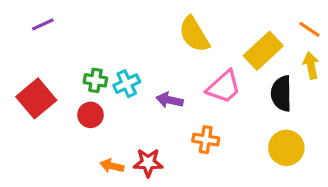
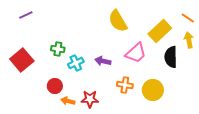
cyan cross: (127, 84) -> (76, 63), moved
red circle: (91, 115) -> (55, 86), moved
yellow circle: (286, 148) -> (153, 90), moved

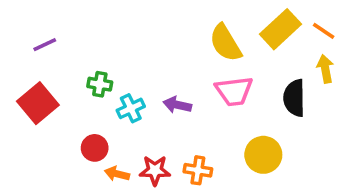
purple line: (26, 15) -> (45, 45), moved
yellow semicircle: (118, 21) -> (225, 43), moved
yellow rectangle: (160, 31) -> (281, 29), moved
pink trapezoid: (136, 53) -> (234, 91), turned 35
orange cross: (125, 85) -> (198, 170), moved

